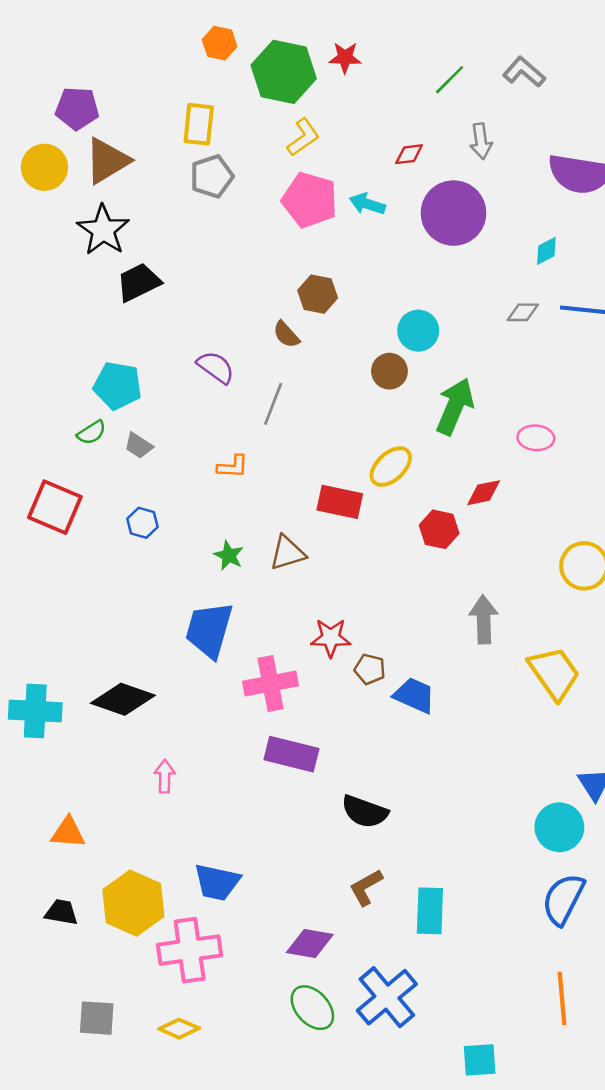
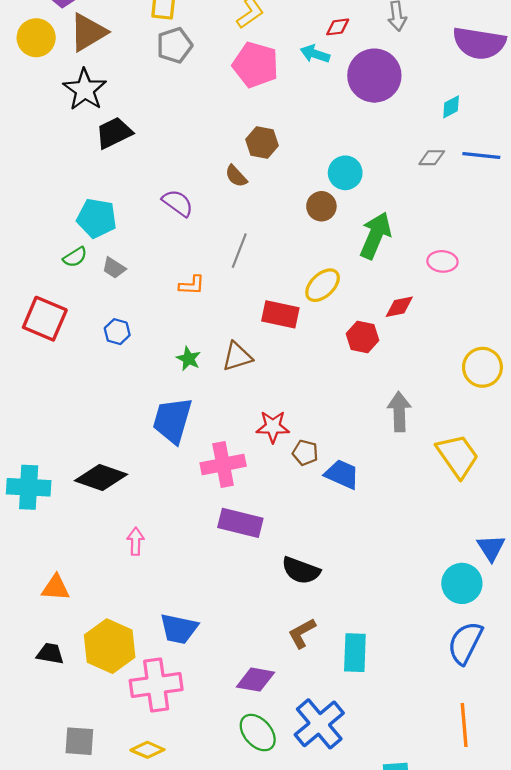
cyan arrow: (367, 204) -> (315, 54), moved
gray line: (273, 404) -> (239, 251), moved

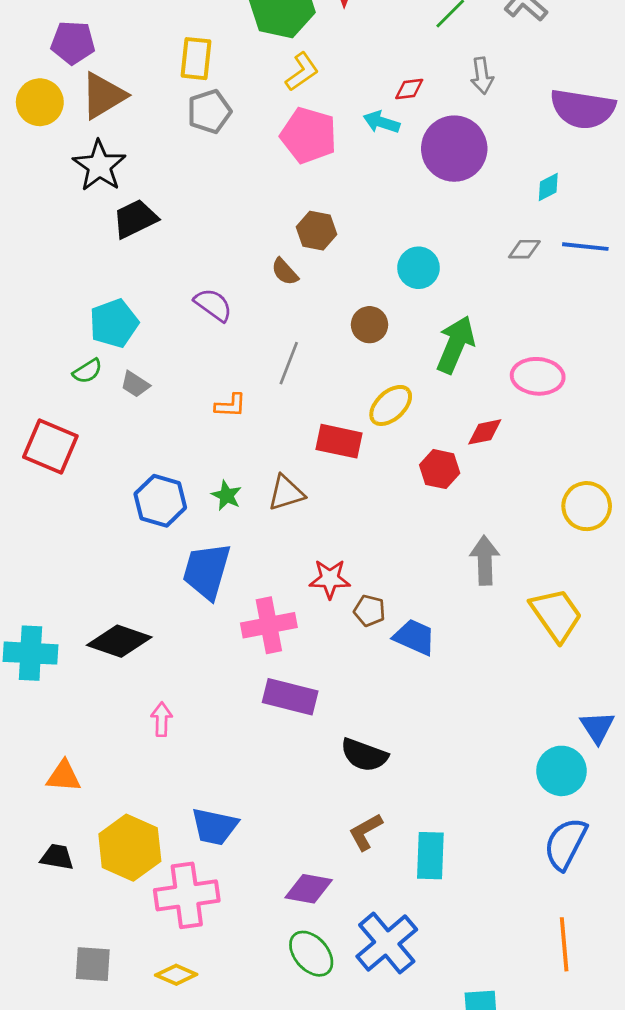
brown circle: (321, 206) -> (369, 325), moved
cyan pentagon: (97, 218) -> (114, 323), turned -30
pink ellipse: (442, 261) -> (538, 376), size x1.4
blue hexagon: (117, 332) -> (160, 501), moved, size x1.6

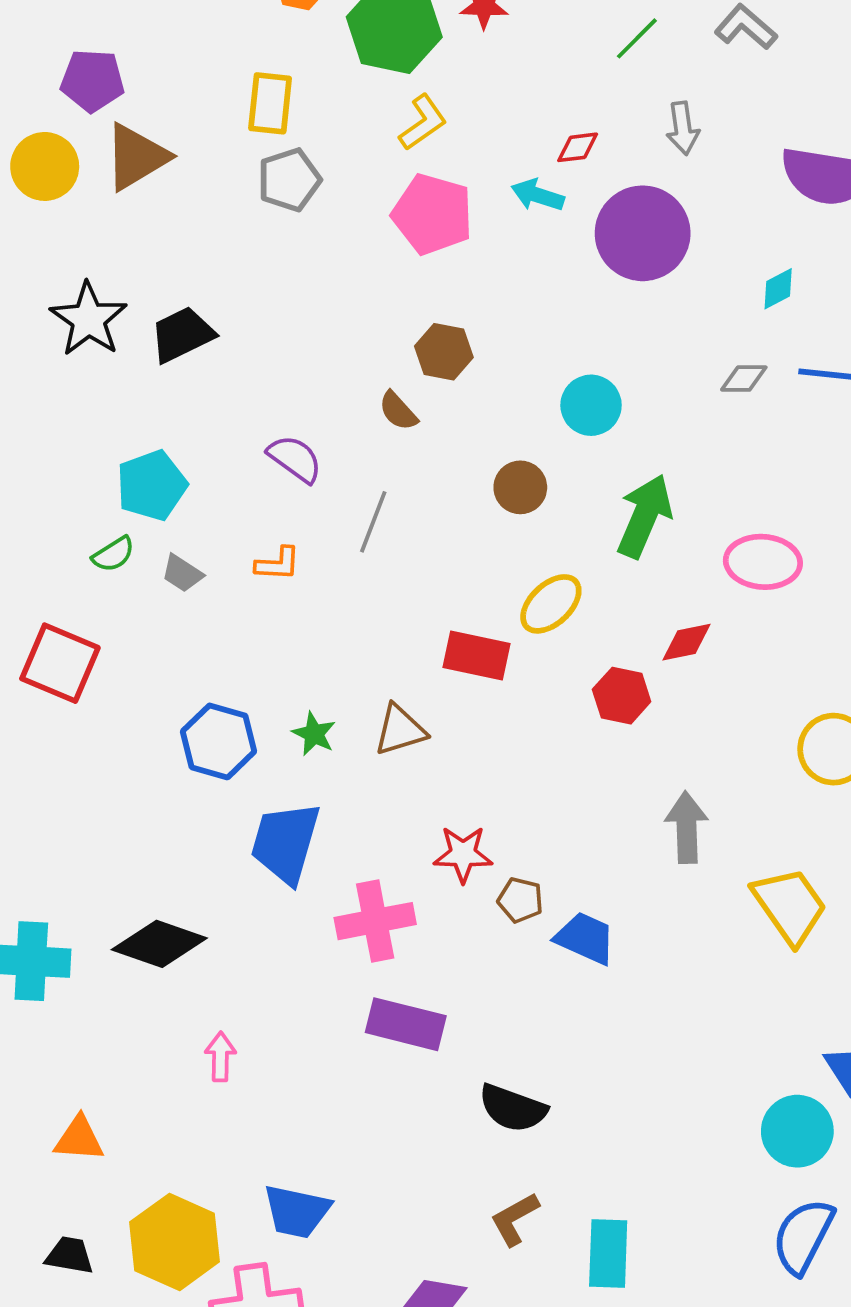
black star: (99, 166) -> (89, 319), moved
gray line: (289, 363) -> (373, 522), moved
orange L-shape: (230, 405) -> (278, 564), moved

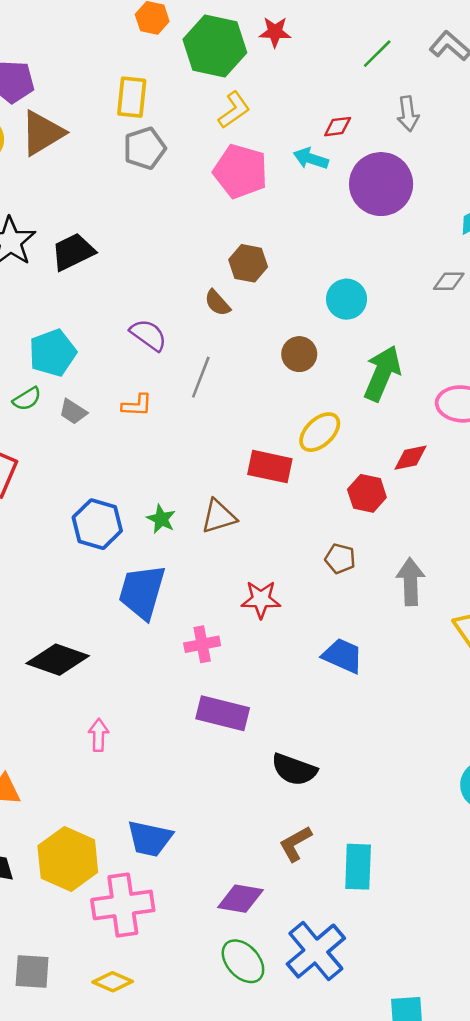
brown pentagon: (520, 900) -> (340, 559), moved
pink cross: (375, 921) -> (202, 644), size x0.7

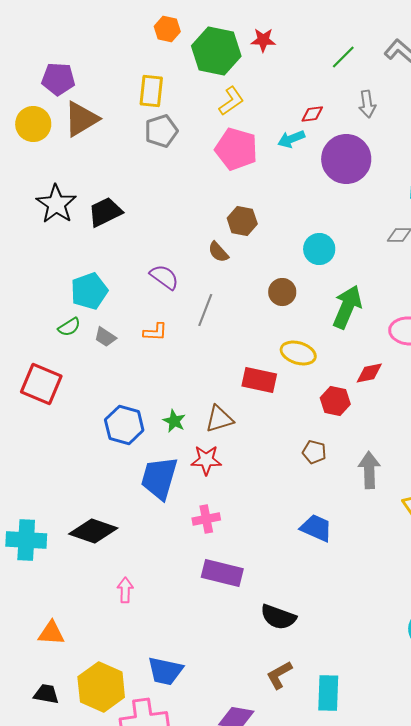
cyan arrow: (311, 159) -> (291, 139), turned -40
yellow ellipse: (320, 432) -> (298, 353), turned 60
red star: (261, 600) -> (206, 460), moved

